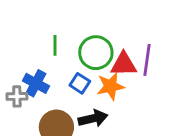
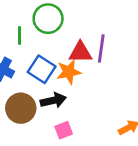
green circle: (96, 53) -> (48, 19), moved
blue square: (80, 83) -> (42, 69), size x1.5

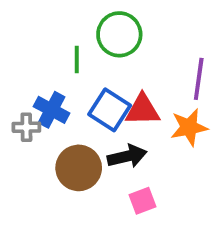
red triangle: (80, 52) -> (143, 110), moved
orange star: (69, 72) -> (189, 127), moved

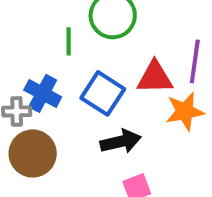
red triangle: (143, 110) -> (155, 77), moved
brown circle: (79, 168) -> (33, 153), moved

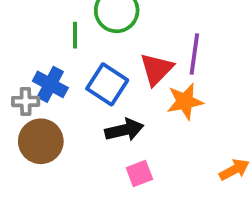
red triangle: (155, 77) -> (156, 69), turned -45

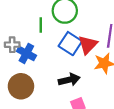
blue square: (107, 84) -> (70, 44), moved
gray cross: (26, 101) -> (12, 45), moved

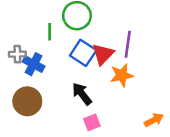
black arrow: (69, 80) -> (82, 94), turned -115

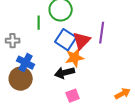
blue cross: (34, 64) -> (26, 63), moved
orange star: (122, 75) -> (75, 58), moved
black arrow: (82, 94) -> (65, 73), turned -66

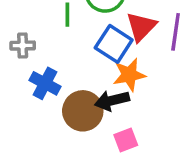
red triangle: (82, 41) -> (141, 27), moved
brown circle: (21, 79) -> (83, 111), moved

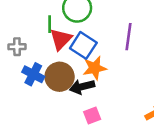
red triangle: (141, 27) -> (61, 39), moved
brown circle: (83, 111) -> (60, 77), moved

